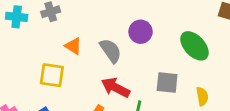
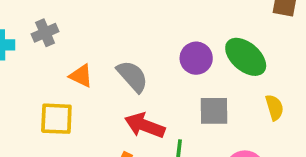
purple circle: (141, 32) -> (196, 58), moved
yellow semicircle: (202, 96) -> (275, 107), moved

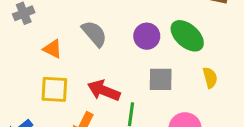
gray semicircle: (132, 76) -> (94, 34), moved
yellow square: (56, 119) -> (54, 89), moved

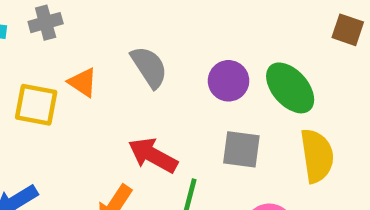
yellow semicircle: (210, 78) -> (317, 156), size x1.6
yellow square: (54, 89) -> (36, 105), moved

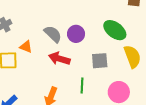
purple circle: (229, 81) -> (76, 34), moved
red arrow: (153, 155) -> (59, 59), moved

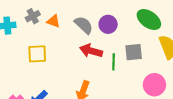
orange triangle: (26, 47) -> (54, 21), moved
green line: (82, 86) -> (114, 62), moved

